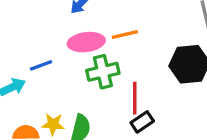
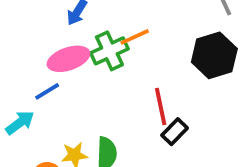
pink ellipse: (86, 42) -> (68, 59), moved
green cross: (103, 72) -> (109, 51), moved

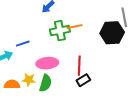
black hexagon: (214, 55) -> (112, 33), moved
pink ellipse: (68, 59) -> (47, 63), moved

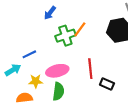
orange line: (75, 27) -> (80, 29), turned -35
yellow star: (29, 80) -> (36, 81), moved
black rectangle: (83, 80) -> (107, 84), moved, turned 64

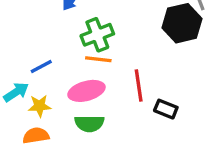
orange line: (80, 29) -> (98, 59), moved, turned 63
yellow star: (36, 81) -> (40, 106), moved
green semicircle: (58, 91) -> (89, 124), turned 84

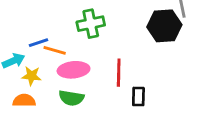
orange line: (98, 59) -> (55, 50), moved
black rectangle: (166, 109) -> (138, 96), turned 60

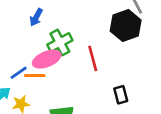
pink ellipse: (74, 70) -> (47, 59), moved
red line: (119, 73) -> (93, 58), moved

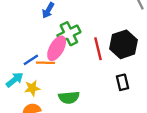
black hexagon: (126, 26) -> (123, 44), moved
pink ellipse: (47, 59) -> (57, 48), turned -40

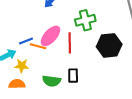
green cross: (69, 34) -> (85, 20), moved
red line: (98, 49) -> (70, 43), moved
black rectangle: (122, 82) -> (73, 76), moved

